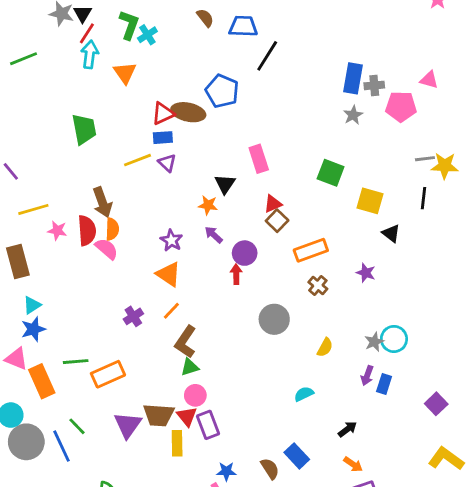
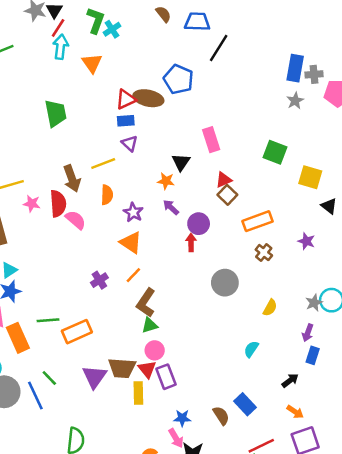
yellow line: (138, 160) -> (103, 163), moved
orange semicircle: (112, 229) -> (107, 195), moved
blue rectangle: (384, 384) -> (313, 355), moved
cyan semicircle: (304, 394) -> (251, 349), turned -30

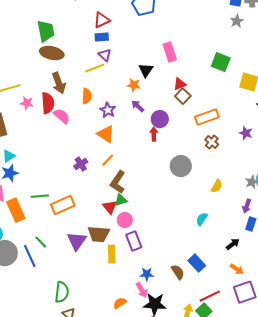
brown ellipse: (148, 98) -> (52, 53), moved
yellow line: (103, 163) -> (95, 68), moved
red triangle: (147, 369) -> (110, 207), moved

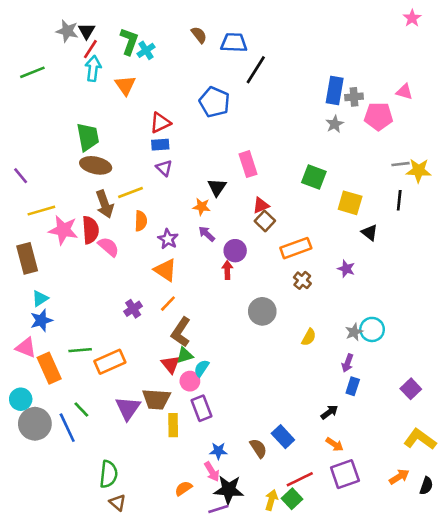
yellow line: (95, 68) -> (130, 192), moved
pink star: (27, 103) -> (63, 230), size x1.6
cyan semicircle: (202, 219) -> (202, 368), moved

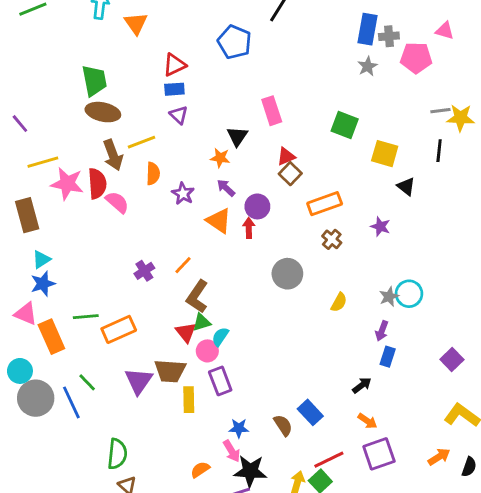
orange triangle: (165, 270) -> (219, 221), moved

